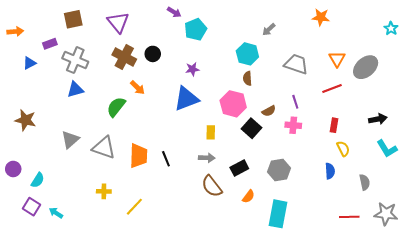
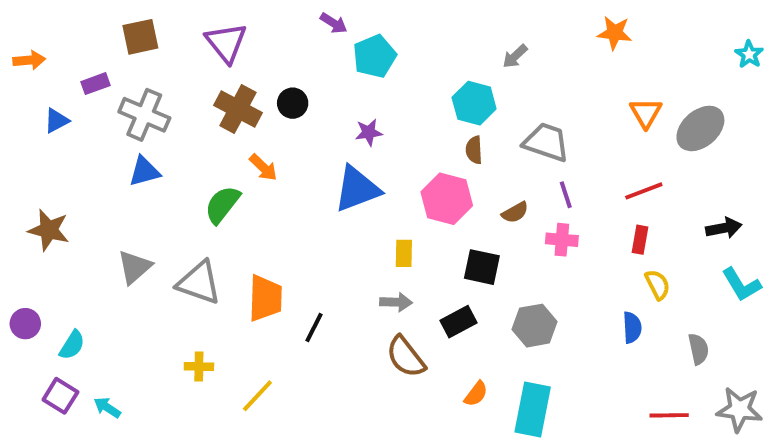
gray trapezoid: (296, 64) -> (546, 142), moved
red line: (332, 89) -> (644, 191), moved
black square: (252, 128) -> (482, 267), moved, turned -30
black line: (166, 159) -> (314, 328), moved, turned 49
orange semicircle: (248, 196) -> (476, 394), moved

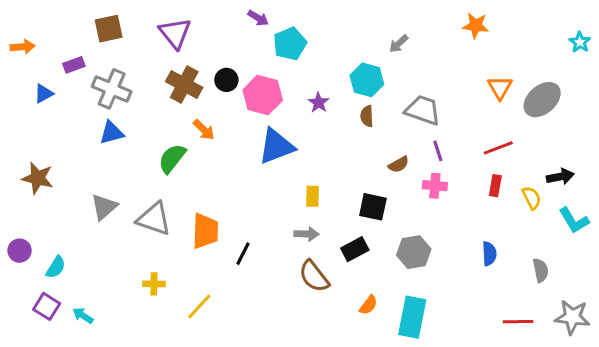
purple star: (369, 132) -> (319, 103), moved, turned -30
pink hexagon: (447, 199) -> (263, 95), moved
yellow semicircle: (657, 285) -> (532, 198), moved

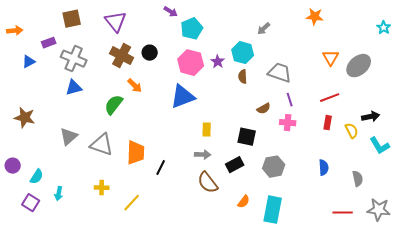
pink hexagon: (263, 95) -> (191, 63), moved
purple star: (319, 103) -> (218, 62), moved
cyan arrow: (83, 316) -> (59, 194), moved, turned -112

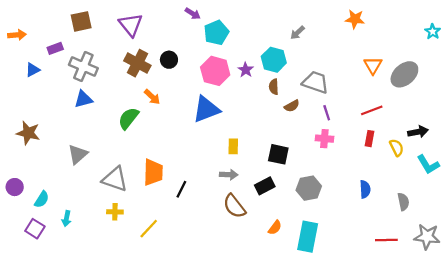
brown semicircle: (264, 109) -> (292, 106), moved
gray triangle: (102, 145) -> (115, 179), moved

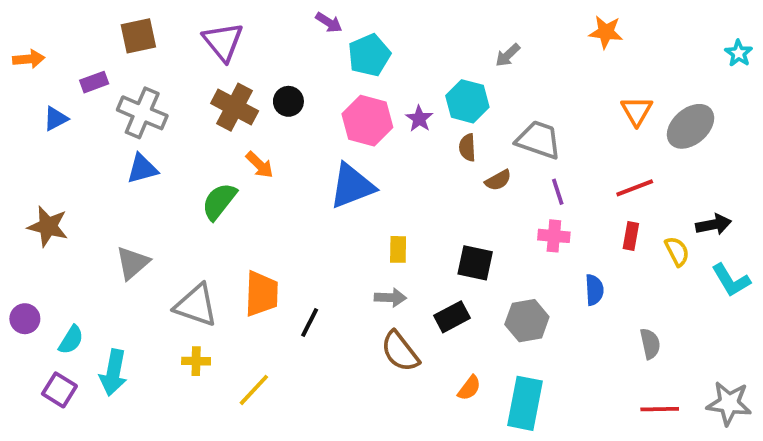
blue semicircle: (365, 189) -> (594, 290), moved
gray semicircle: (403, 202) -> (650, 344), moved
cyan arrow: (66, 219) -> (113, 373), size x1.6

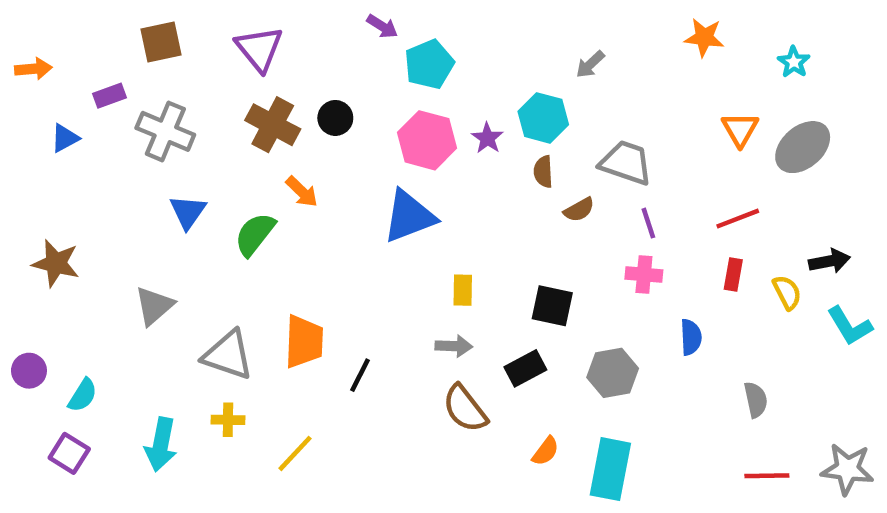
cyan star: (739, 53) -> (794, 62), moved
blue triangle: (142, 169) -> (188, 212), moved, turned -40
cyan arrow: (113, 373) -> (161, 444), moved

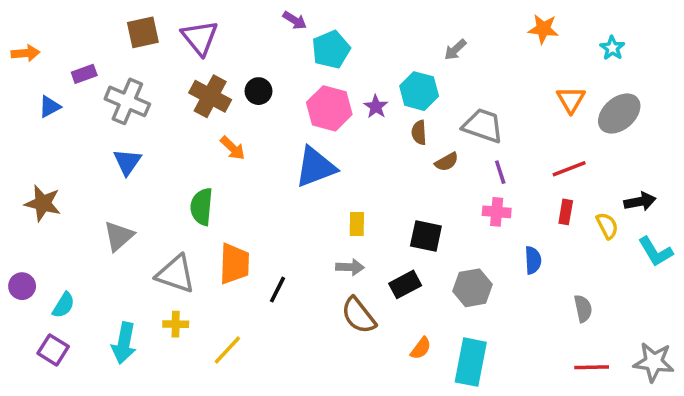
brown square: (161, 42) -> (143, 32), moved
blue triangle: (188, 212) -> (127, 162), moved
green semicircle: (255, 234) -> (202, 207), moved, turned -33

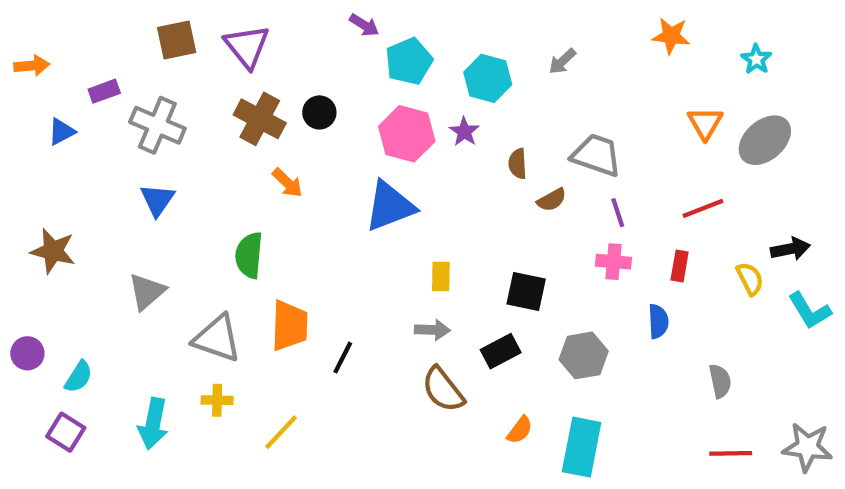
cyan hexagon: (419, 91) -> (488, 78), moved
red rectangle: (566, 212) -> (680, 266), moved

